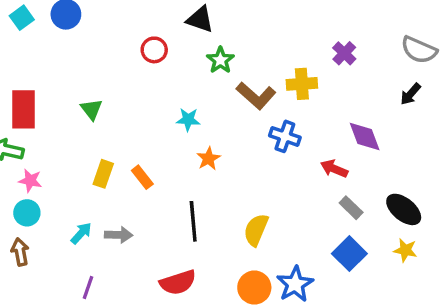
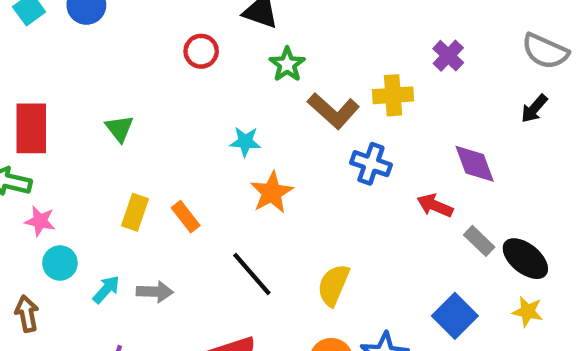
orange star: (208, 159) -> (272, 192), size x1.4
gray rectangle: (351, 208) -> (479, 241), moved
cyan circle: (27, 213) -> (60, 263), moved
black line: (193, 221) -> (252, 274), turned -36

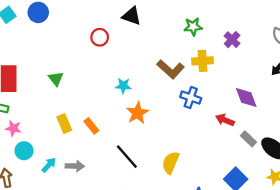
green star: (287, 64) -> (193, 27), moved, turned 30
yellow rectangle: (135, 212) -> (64, 124), turned -42

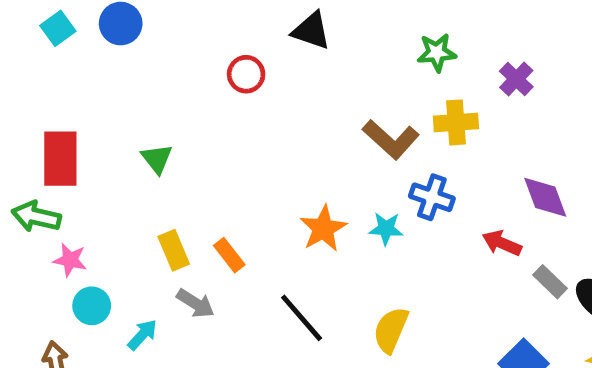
cyan star: (123, 86) -> (386, 229), moved
gray arrow: (75, 166) -> (195, 303), moved, turned 30

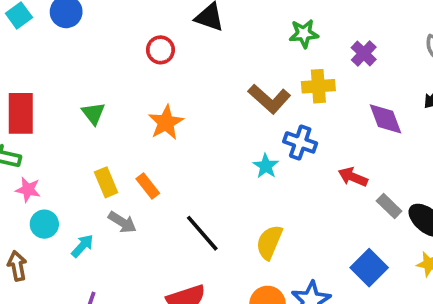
purple diamond: (545, 197) -> (385, 119), moved
orange star: (323, 229) -> (166, 122), moved
cyan star: (386, 229) -> (266, 166), turned 30

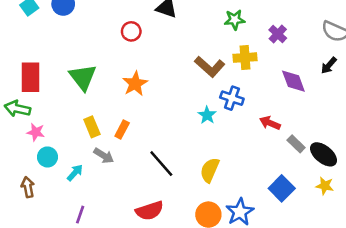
green triangle: (93, 113) -> (83, 77), size x1.6
orange rectangle: (148, 186) -> (122, 130), turned 66

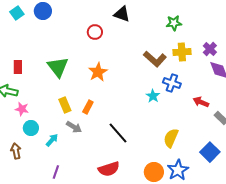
purple cross: (278, 34) -> (210, 49), moved
red rectangle: (30, 77) -> (18, 67), size x0.6
yellow semicircle: (210, 170) -> (171, 138), moved

